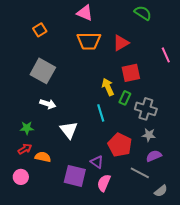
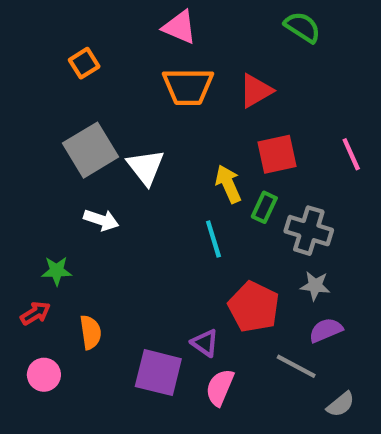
pink line: (166, 55) -> (351, 154), moved
gray square: (43, 71) -> (91, 150), turned 30
white triangle: (69, 130) -> (146, 167), moved
red arrow: (25, 149) -> (35, 313), moved
orange semicircle: (43, 157) -> (91, 332), turned 70

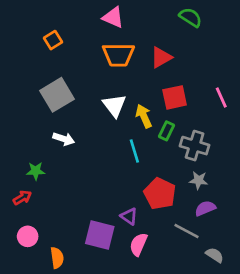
white triangle: (146, 167) -> (114, 105), moved
orange semicircle: (91, 332) -> (57, 258), moved
gray semicircle: (341, 404) -> (215, 255), turned -108

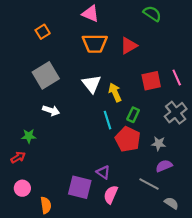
red square: (175, 97) -> (151, 81), moved
green rectangle: (166, 131) -> (133, 115), moved
gray cross: (195, 146) -> (176, 113), moved, turned 35
red pentagon: (160, 194) -> (128, 139), moved

